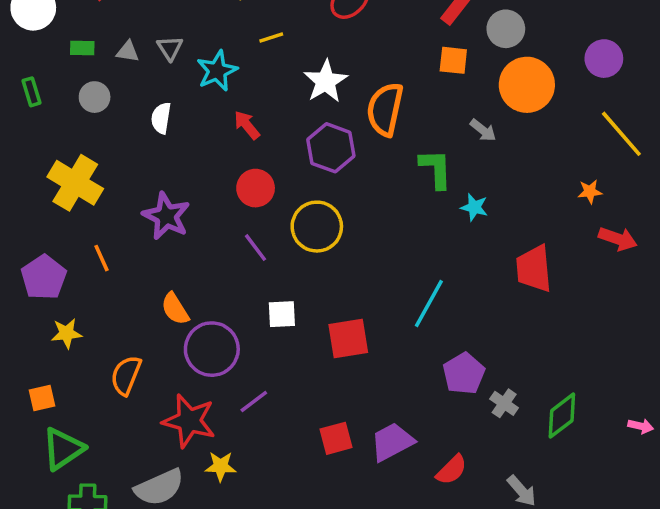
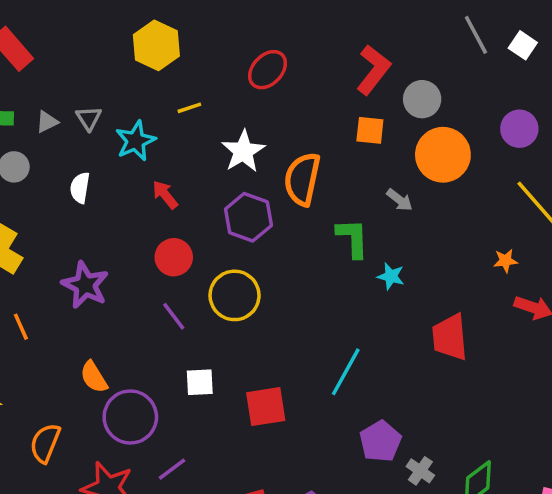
gray triangle: (128, 52) -> (47, 122), turned -35

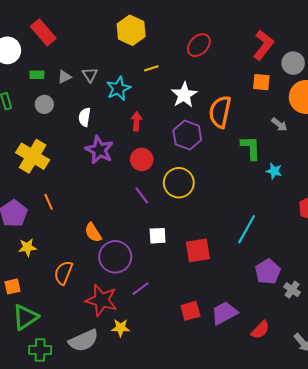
red arrow: (165, 195) -> (136, 121), turned 42
purple star: (85, 285) -> (99, 150), moved

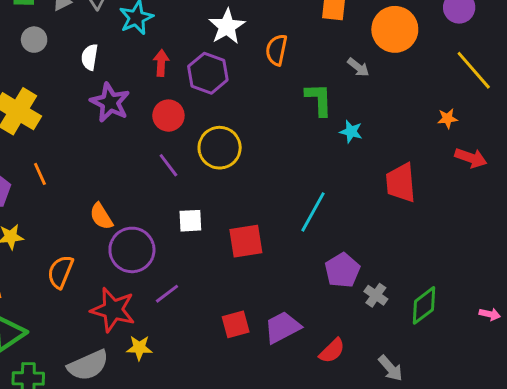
orange semicircle: (220, 112) -> (277, 50), size x0.7
purple hexagon: (187, 135) -> (208, 73), moved

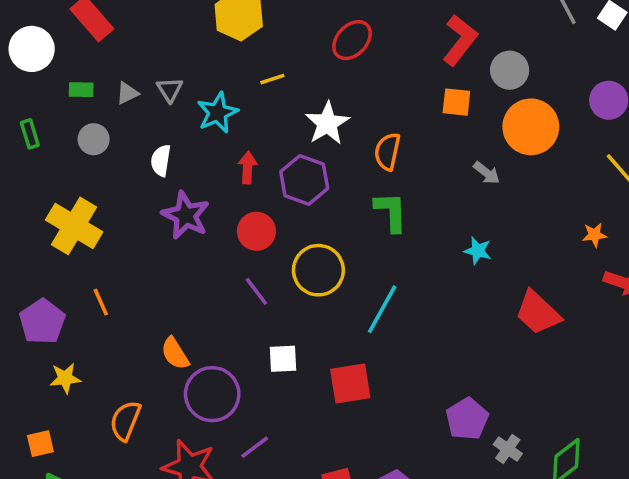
green L-shape: (319, 99) -> (391, 212), moved
red trapezoid: (401, 183) -> (538, 313), turned -42
cyan line: (313, 212) -> (382, 309), moved

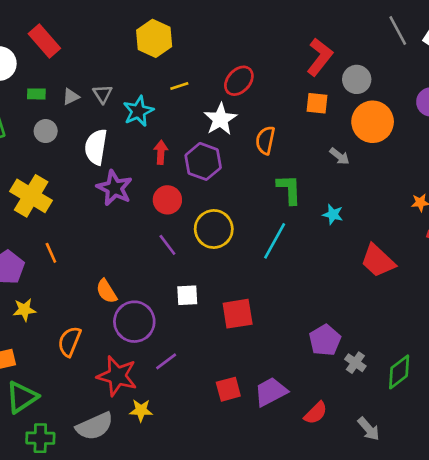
red ellipse: (352, 40) -> (239, 81), moved
white semicircle: (161, 160) -> (96, 147), size x1.5
green L-shape: (391, 212) -> (289, 189), moved
cyan line: (382, 309) -> (275, 241), moved

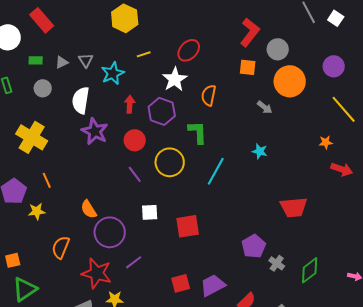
green L-shape: (289, 189) -> (198, 132), moved
red trapezoid: (378, 261) -> (294, 207), moved, turned -48
yellow star: (24, 310) -> (37, 211), moved

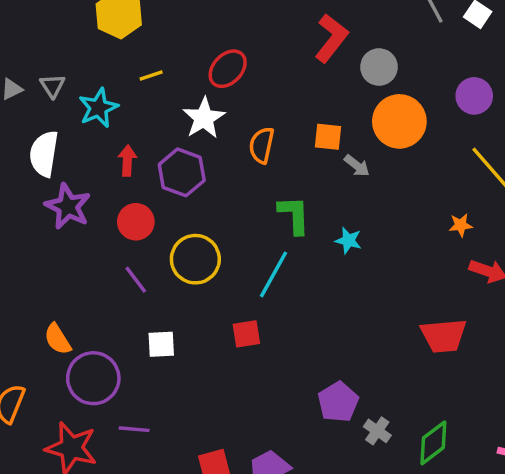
orange square: (248, 67) -> (328, 137), moved
green L-shape: (198, 132) -> (294, 215), moved
red trapezoid: (294, 207) -> (444, 336), moved
red square: (188, 226) -> (246, 334), moved, size x0.7
purple line: (134, 262) -> (134, 429), turned 42

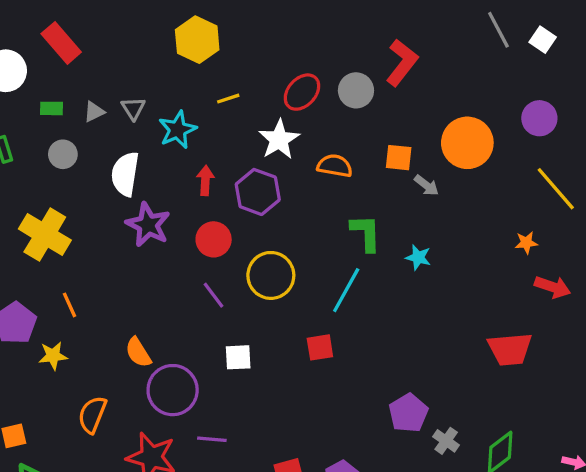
gray circle: (379, 67) -> (356, 90), moved
orange semicircle: (262, 145) -> (335, 166), turned 88

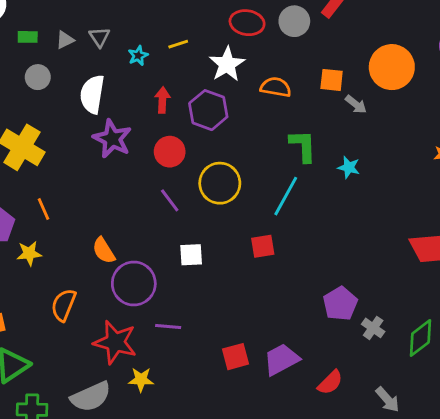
red ellipse: (302, 92) -> (247, 23), turned 56
yellow line: (228, 99) -> (178, 44), moved
cyan star: (178, 130) -> (138, 56), size x0.6

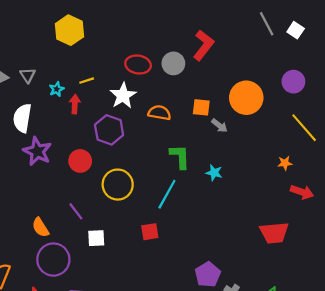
red arrow: (162, 100) -> (75, 104), moved
purple line: (170, 200) -> (76, 211), moved
orange semicircle: (104, 251) -> (40, 227), moved

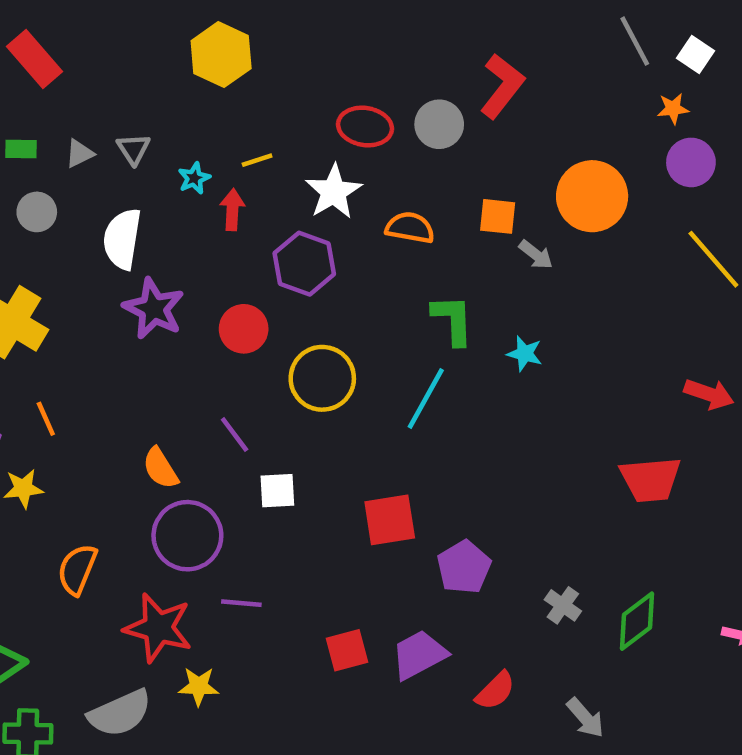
orange star: (285, 163) -> (673, 109), moved
red square: (150, 232) -> (390, 520), moved, size x1.4
purple pentagon: (208, 275) -> (464, 567), moved

